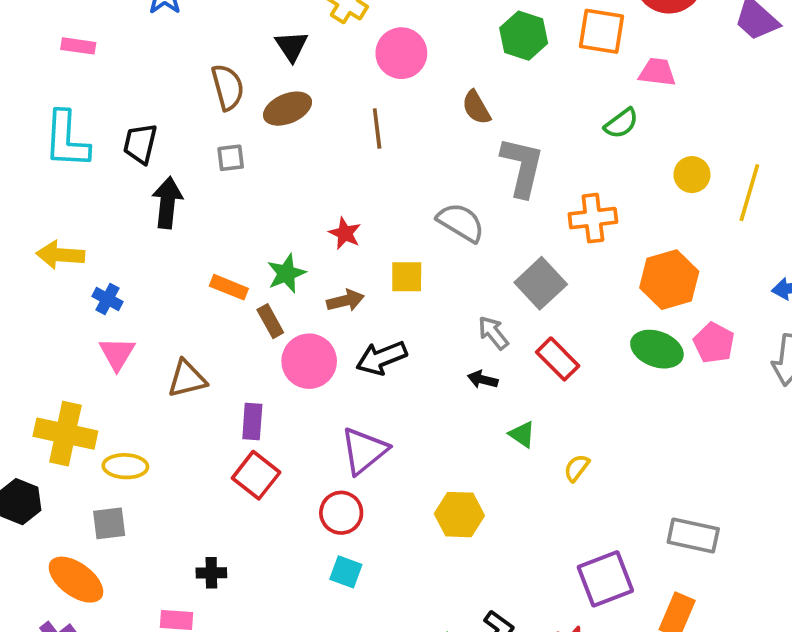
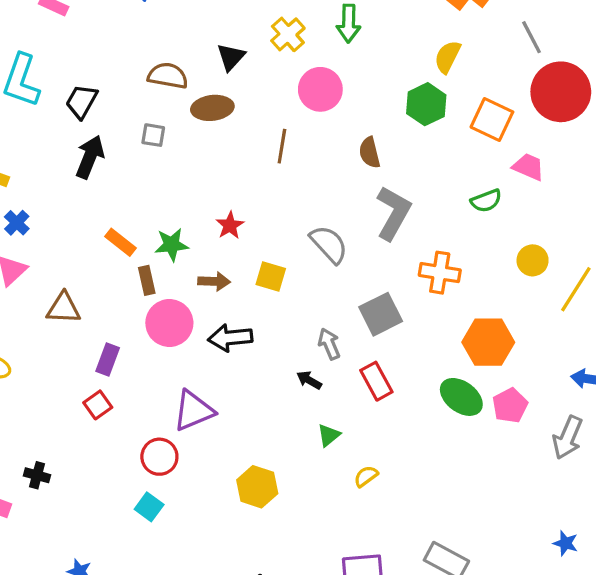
brown semicircle: (228, 87) -> (168, 76), turned -81
green triangle: (522, 434) -> (329, 435), turned 30
red square: (256, 475) -> (98, 405), size x0.7

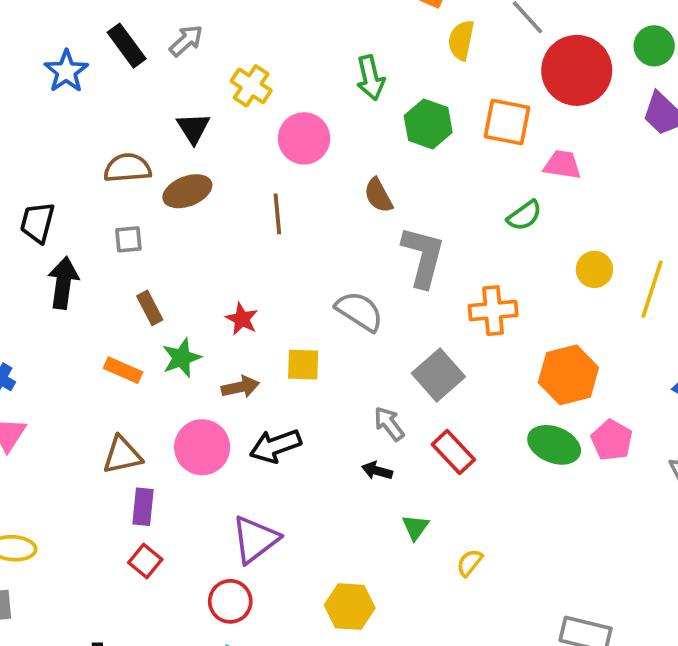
green arrow: (348, 23) -> (371, 78), moved
yellow semicircle: (447, 57) -> (461, 40), moved
brown rectangle: (147, 280) -> (150, 308), moved
brown triangle: (64, 308) -> (122, 455), moved

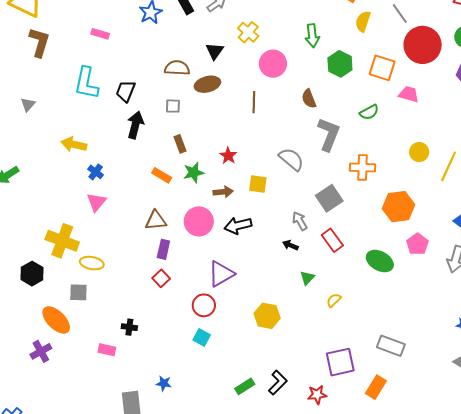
green semicircle: (524, 216) -> (369, 112), moved
green ellipse: (554, 445) -> (380, 261), moved

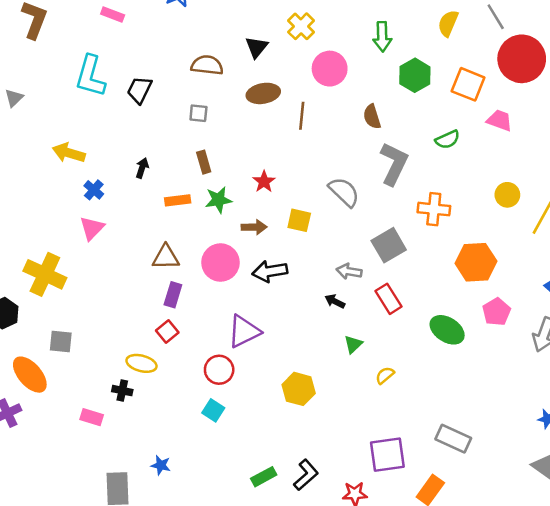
brown ellipse: (207, 84) -> (263, 93), moved
black arrow: (135, 125) -> (142, 168), moved, size x0.6
orange rectangle: (162, 175) -> (178, 200), turned -42
gray arrow: (300, 221) -> (349, 271), turned -54
yellow ellipse: (92, 263) -> (141, 363), moved

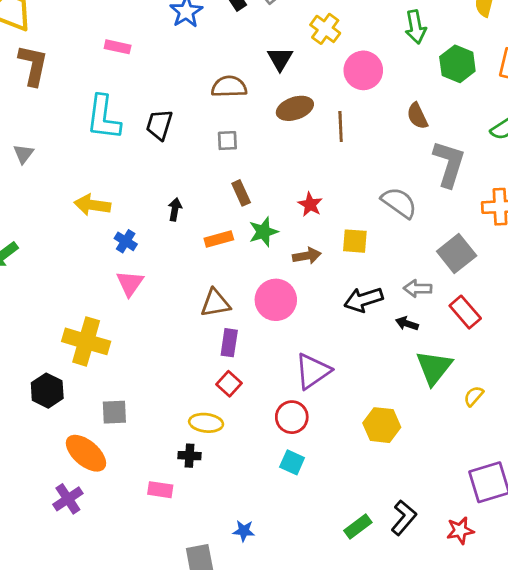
black arrow: (270, 271) -> (364, 300), moved
green triangle: (353, 344) -> (434, 368), size x1.8

